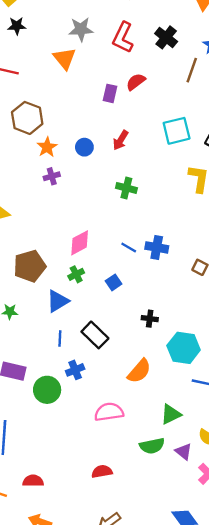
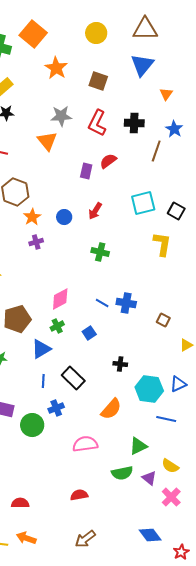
black cross: (166, 37) -> (134, 123), turned -36

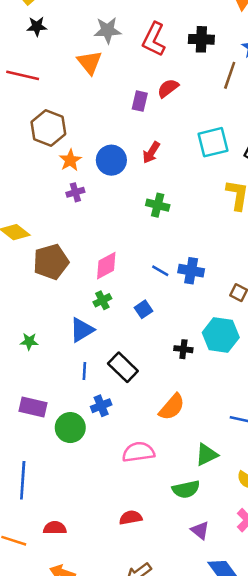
blue circle: (64, 217) -> (111, 160), size x1.5
brown pentagon: (17, 319) -> (51, 262), moved
cyan hexagon: (149, 389) -> (221, 335), moved
purple triangle: (149, 478) -> (200, 530), moved

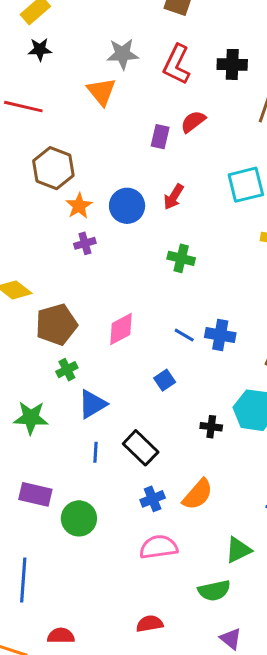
green cross: (102, 300) -> (67, 370), moved
green star: (29, 341) -> (31, 418), size x1.6
blue cross: (101, 406) -> (153, 499), moved

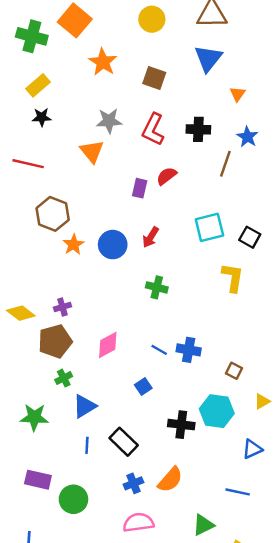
purple cross: (85, 243) -> (62, 307), moved
black cross: (211, 427) -> (181, 425), size x1.5

